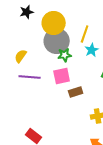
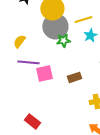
yellow line: (85, 34) -> (83, 19), turned 54
pink square: (62, 76) -> (44, 73), moved

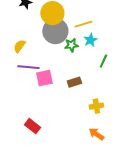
green star: (63, 40) -> (71, 45), moved

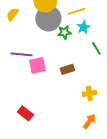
yellow semicircle: (19, 46) -> (12, 14), moved
green line: (103, 61) -> (96, 48), turned -56
orange arrow: (96, 134) -> (89, 121), turned 91

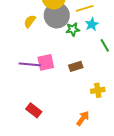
yellow semicircle: (12, 14) -> (30, 21), moved
purple line: (21, 54) -> (30, 64), moved
orange arrow: (89, 121) -> (83, 118), moved

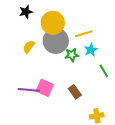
pink square: (46, 62) -> (45, 88), turned 36
brown rectangle: (76, 66) -> (75, 92), turned 72

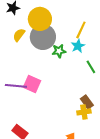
yellow line: (84, 34) -> (81, 30), moved, turned -48
yellow semicircle: (29, 47) -> (19, 35), moved
brown rectangle: (75, 92) -> (87, 102), moved

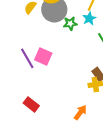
purple line: (16, 86) -> (27, 58), turned 55

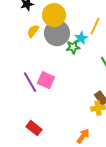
cyan star: (89, 18) -> (81, 38), moved

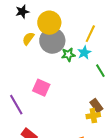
cyan star: (81, 38) -> (84, 53), moved
purple line: (30, 82) -> (16, 105), moved

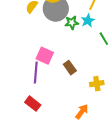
purple line: (16, 105) -> (36, 73), moved, turned 35
brown rectangle: (96, 106) -> (70, 68), moved

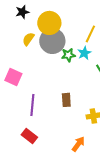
pink square: (45, 56) -> (13, 77), moved
brown rectangle: (70, 68) -> (66, 100), turned 32

